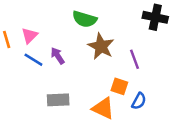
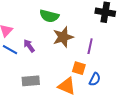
brown star: (101, 46) -> (63, 37), turned 30
purple line: (134, 59) -> (90, 46), turned 35

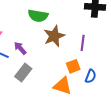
orange square: (79, 68) -> (73, 66), turned -32
gray rectangle: (31, 81) -> (23, 73), moved, turned -42

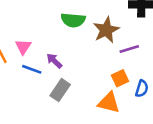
brown star: (54, 36) -> (106, 30), moved
purple line: (83, 43) -> (129, 49), turned 70

